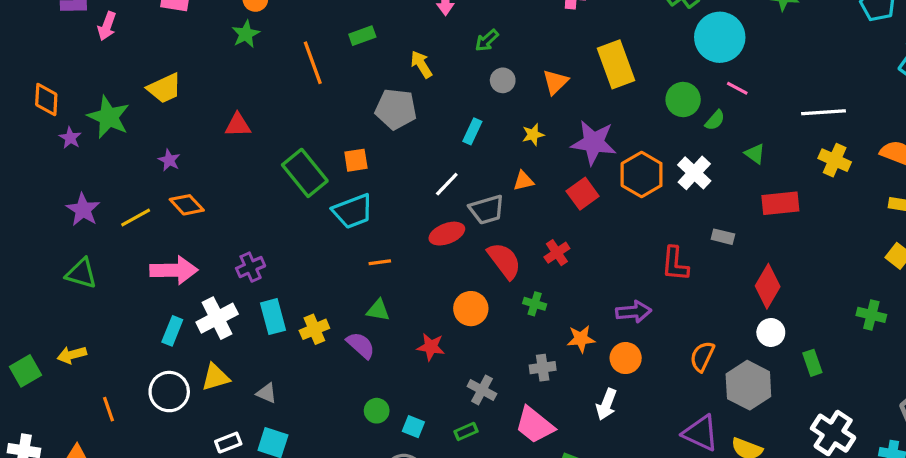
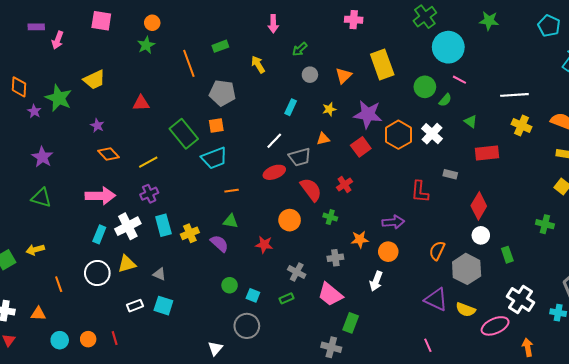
gray pentagon: (396, 109) -> (222, 93), moved
yellow line: (136, 218) -> (148, 162), moved

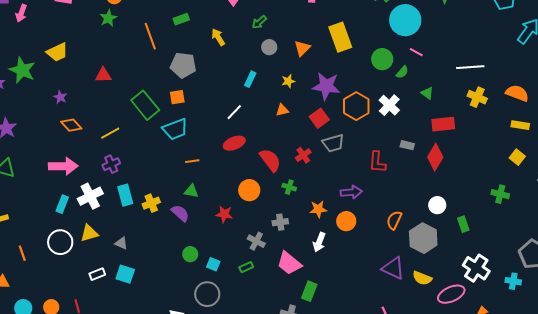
gray trapezoid: (300, 157) -> (333, 143), moved
red diamond: (479, 206) -> (435, 157), moved
gray cross: (335, 258) -> (280, 222), moved
white arrow: (376, 281) -> (319, 242), moved

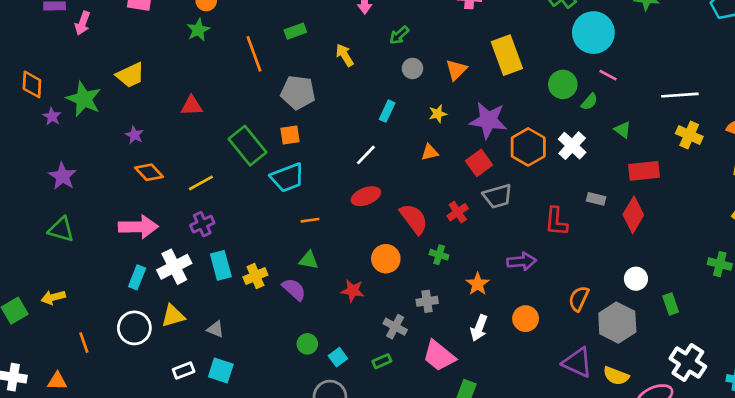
orange star: (318, 209) -> (478, 284), turned -30
orange circle: (346, 221) -> (526, 319), moved
cyan square: (213, 264) -> (338, 357), turned 32

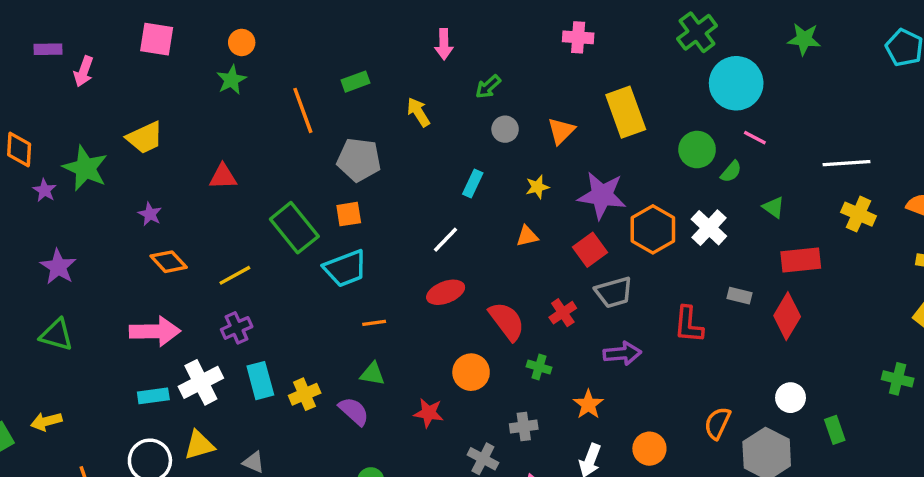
purple arrow: (522, 261) -> (622, 353), moved
cyan rectangle: (137, 277) -> (153, 396), turned 60

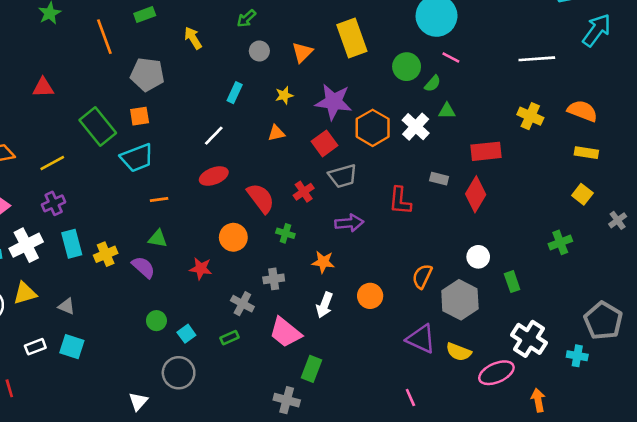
white line: (847, 163) -> (537, 59), moved
green triangle: (774, 207) -> (447, 111), moved, turned -36
green cross: (898, 379) -> (560, 242), turned -35
orange star: (588, 404) -> (323, 262), turned -30

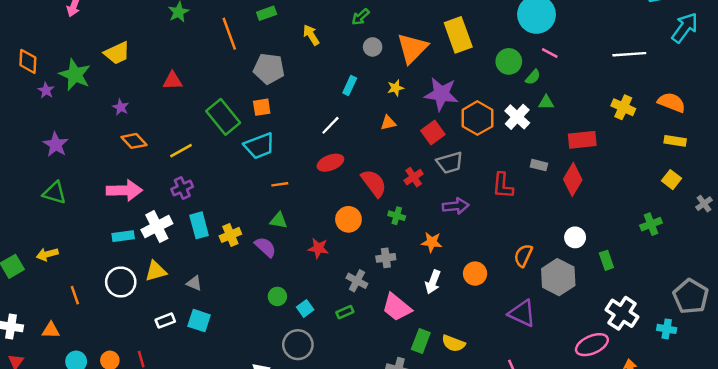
orange triangle: (302, 52) -> (412, 48), size x1.6
yellow semicircle: (459, 352) -> (453, 343), moved

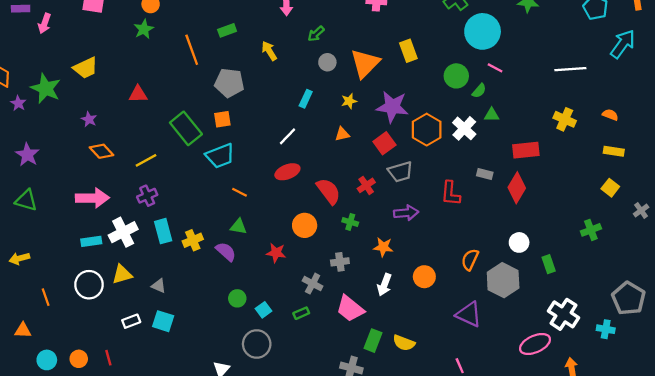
yellow rectangle: (458, 35) -> (408, 51), size x0.7
orange semicircle: (671, 102) -> (610, 115), size x0.6
orange line: (280, 184) -> (240, 192), turned 35

